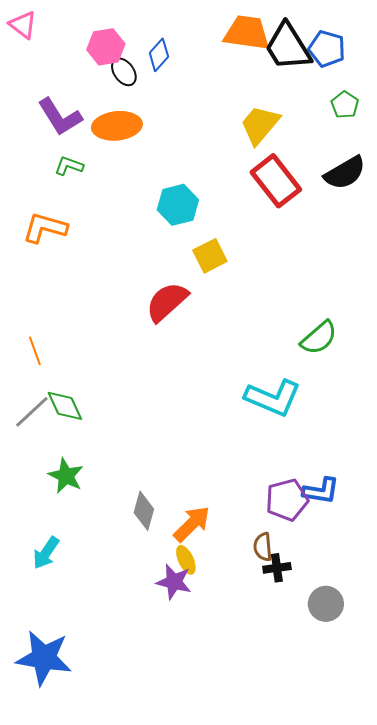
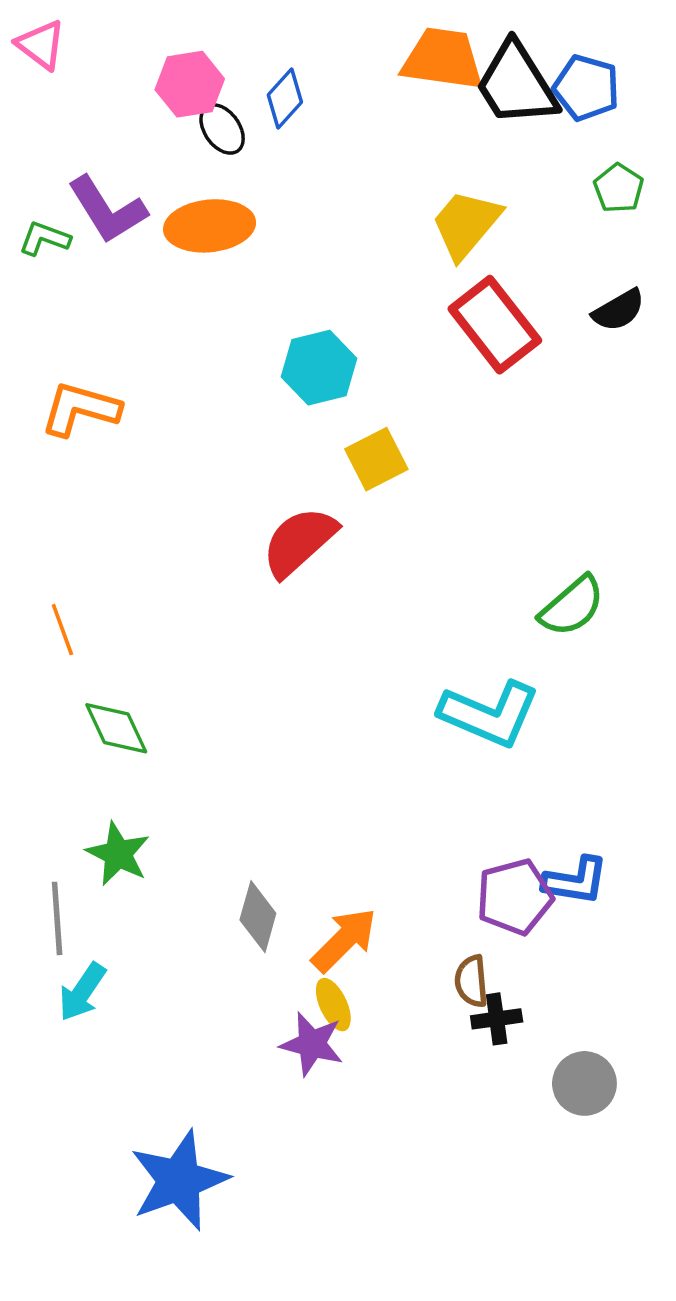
green L-shape: (69, 166) -> (44, 238), moved
black semicircle: (345, 173) -> (619, 310), size x0.7
gray line: (32, 412) -> (57, 918), moved, turned -51
blue star: (44, 658) -> (179, 1180), moved, turned -30

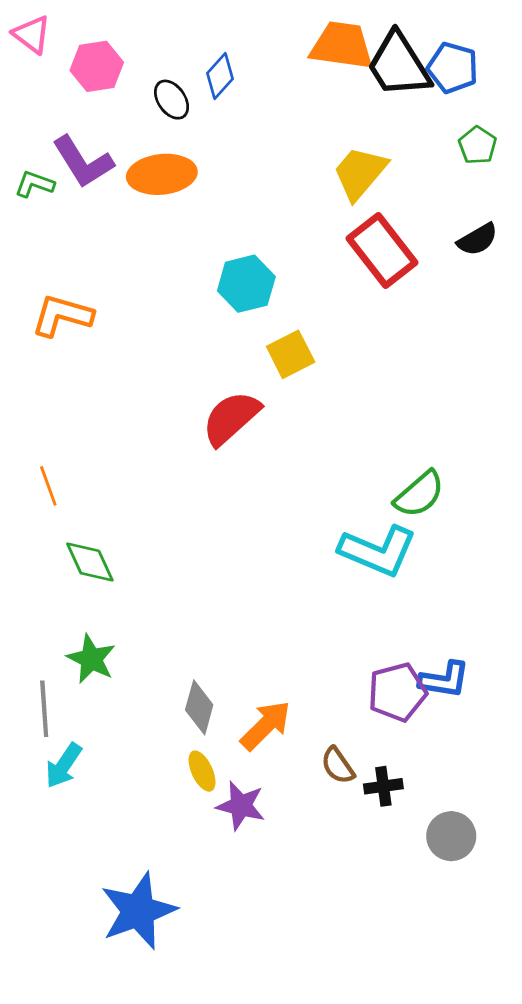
pink hexagon: (190, 84) -> (97, 66), moved
green semicircle: (572, 606) -> (419, 494), moved
brown semicircle: (471, 981) -> (338, 766), moved, turned -30
yellow ellipse: (333, 1005) -> (202, 771), moved

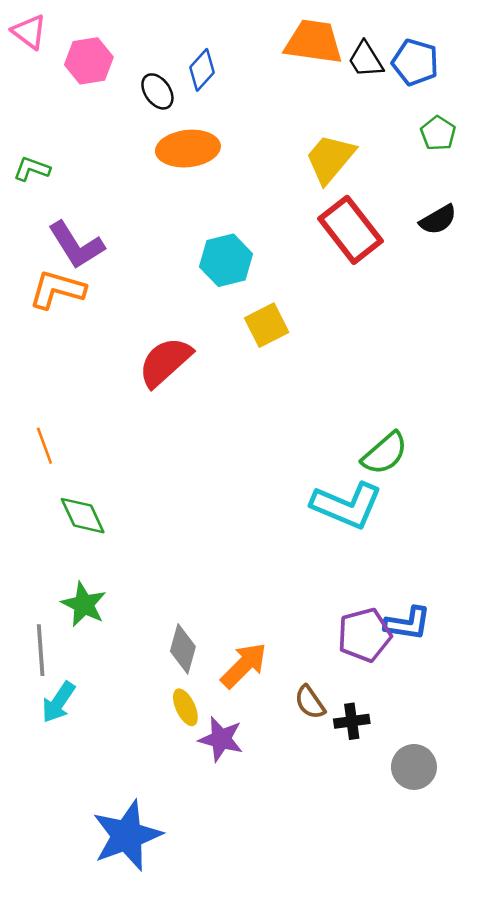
black trapezoid: (399, 65) -> (366, 60), size x0.6
purple L-shape: (83, 162) -> (76, 245), moved
orange ellipse: (162, 174) -> (188, 149), moved
red semicircle: (231, 418) -> (165, 362), moved

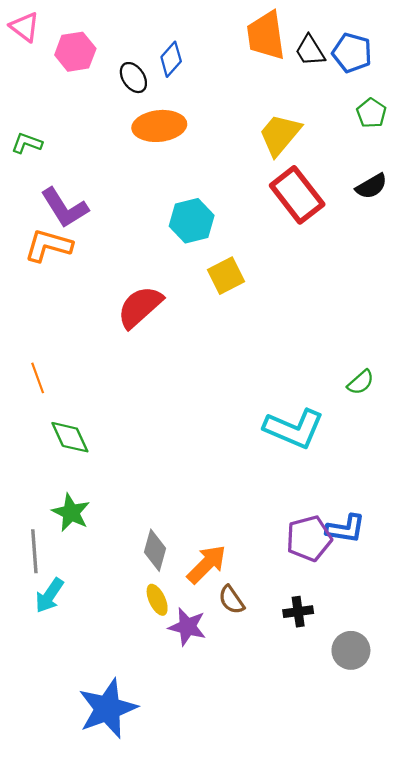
orange trapezoid: (314, 42) -> (266, 36), turned -106
green semicircle: (385, 453) -> (361, 382), moved, size x0.7
brown semicircle: (310, 702) -> (231, 600), moved

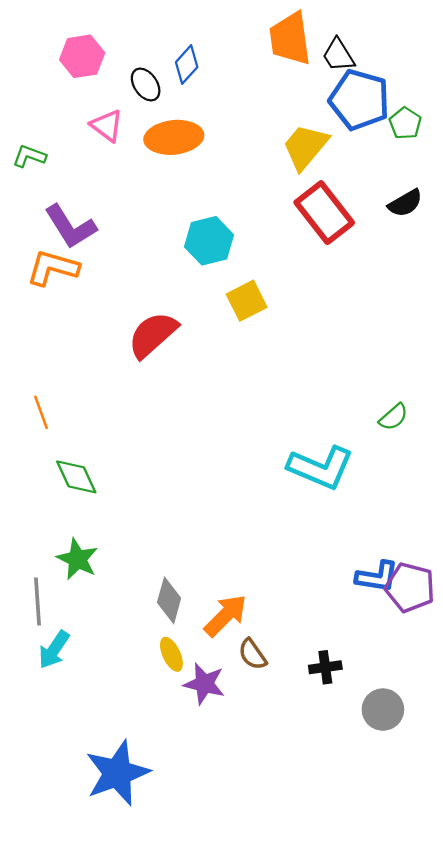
pink triangle: (25, 27) -> (107, 126), moved
blue pentagon: (352, 53) -> (359, 100), moved, size x1.4
purple pentagon: (309, 538) -> (410, 587), moved, turned 30

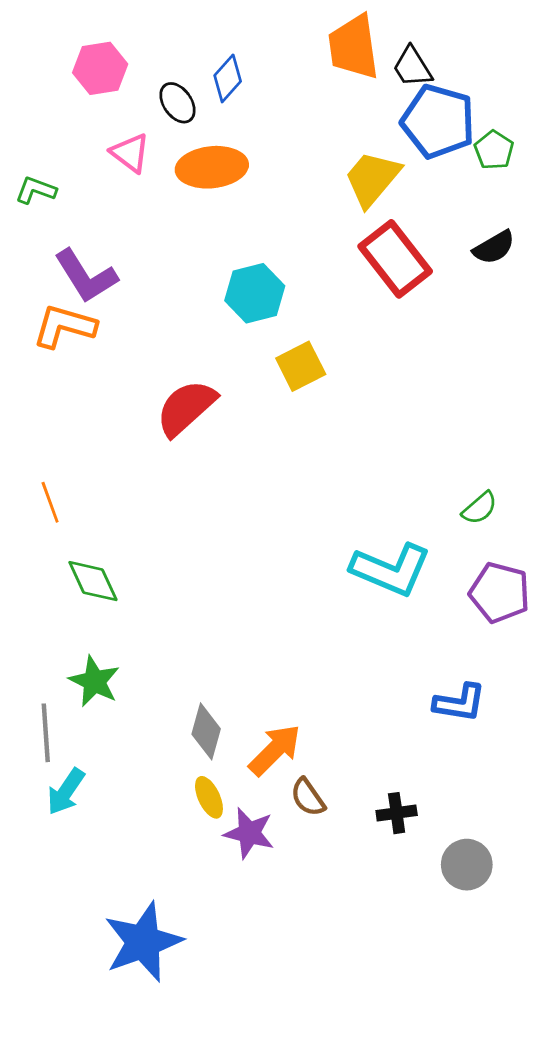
purple pentagon: (410, 587) -> (500, 593), moved

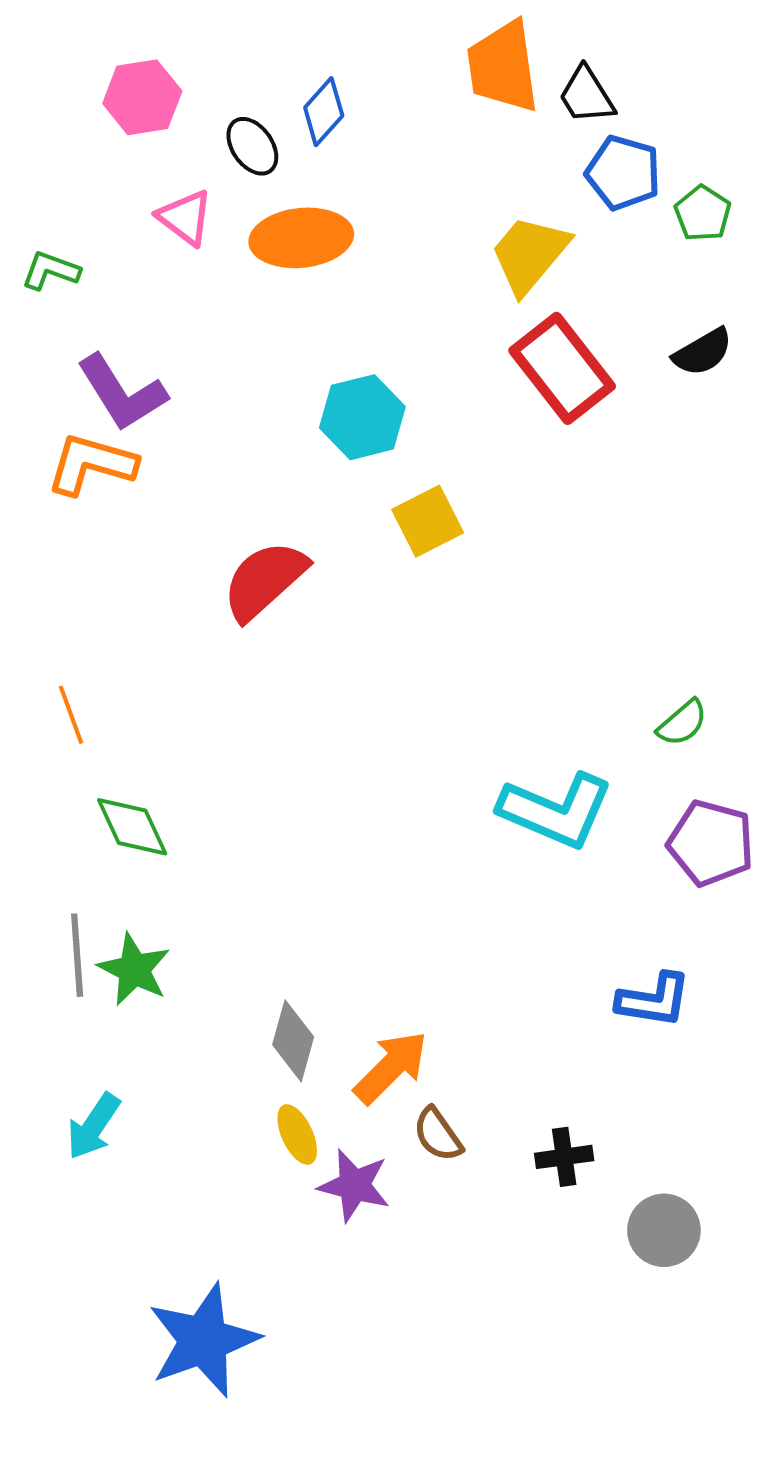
blue pentagon: (438, 121) -> (623, 173), size x0.7
gray line: (46, 733) -> (77, 955), moved

